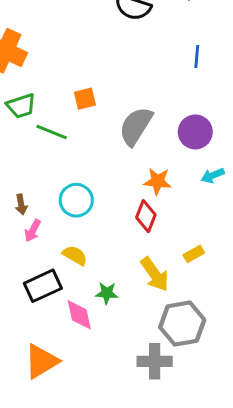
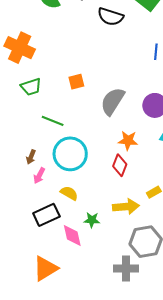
green line: (52, 132) -> (53, 121), moved
cyan circle: (76, 200) -> (70, 154), size x1.4
brown arrow: (21, 205) -> (31, 157), turned 32
yellow arrow: (155, 274) -> (126, 207), turned -60

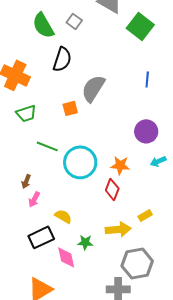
black semicircle: (110, 17) -> (62, 59), moved, turned -90
gray semicircle: (113, 101) -> (93, 88), moved
cyan circle: (70, 154) -> (80, 162), moved

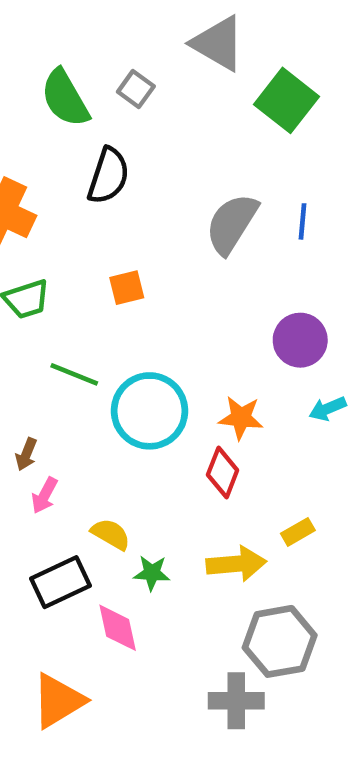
gray semicircle: (93, 88) -> (232, 224), moved
green star: (85, 242) -> (152, 573), moved

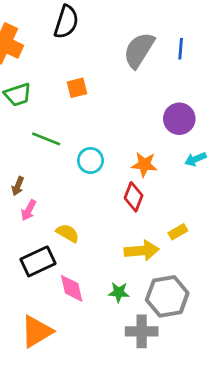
cyan circle: (150, 411) -> (90, 160), size x0.6
green star: (152, 573) -> (119, 292), moved

